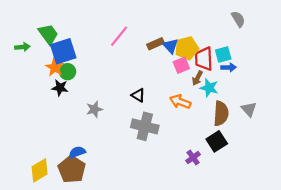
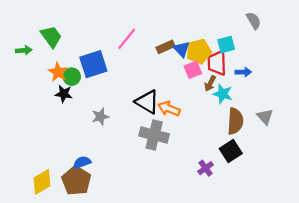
blue square: (63, 51) -> (93, 64), moved
cyan square: (223, 54) -> (226, 45), moved
black triangle: (138, 95) -> (147, 102), size x1.6
orange arrow: (180, 102) -> (169, 109), moved

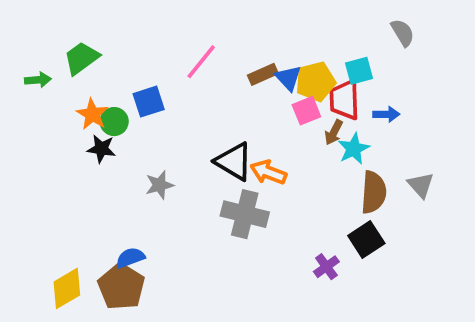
green trapezoid: (51, 37) -> (81, 58), turned -90
blue square: (93, 64) -> (149, 102), size x0.7
cyan star: (223, 94) -> (354, 149), turned 30

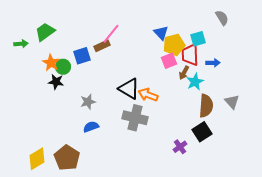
brown rectangle: (263, 74) -> (102, 46), moved
blue triangle: (288, 78) -> (161, 33), moved
blue semicircle: (130, 258) -> (91, 127), moved

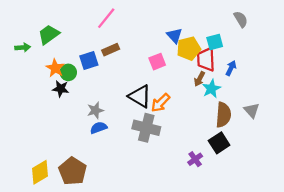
pink line: (111, 34) -> (106, 18), moved
pink square: (169, 61) -> (157, 62), moved
blue arrow: (213, 63) -> (231, 68), turned -64
orange arrow: (148, 95) -> (160, 103), turned -66
blue semicircle: (91, 127) -> (99, 128), moved

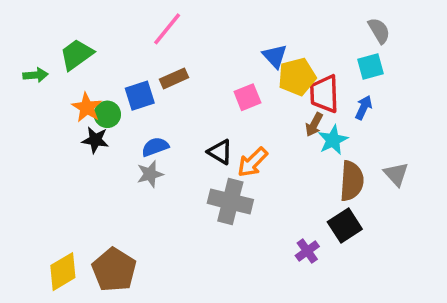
cyan square: (215, 42) -> (370, 66), moved
black triangle: (140, 96) -> (220, 152), size x0.7
blue semicircle: (99, 128) -> (155, 147), moved

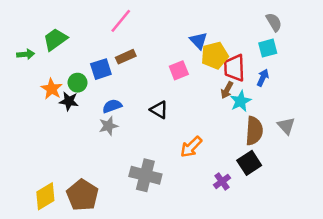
orange star: (87, 107) -> (52, 89), moved
orange arrow: (253, 162) -> (191, 147), moved
gray cross: (230, 201) -> (145, 175), moved

